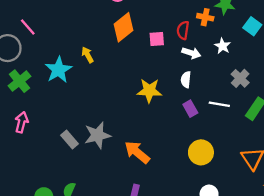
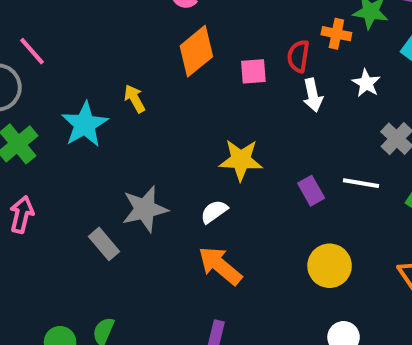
white arrow: (191, 53) -> (313, 95), turned 60
white semicircle: (186, 80) -> (214, 212), moved, turned 49
gray star: (97, 135) -> (145, 209), moved

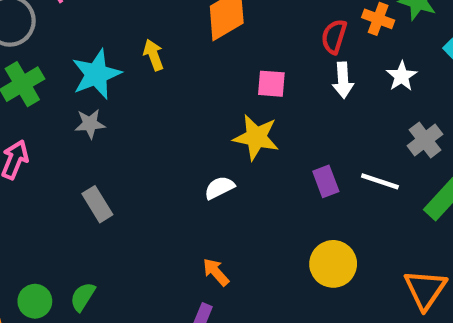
pink square: (253, 71) -> (271, 84), moved
gray star: (145, 209) -> (90, 124), moved, size x0.6
orange arrow: (220, 266) -> (216, 272), moved, size x0.6

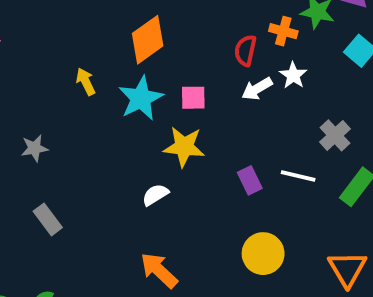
cyan star: (96, 74) -> (141, 98), moved
white star: (402, 76) -> (293, 75), moved
white arrow: (343, 80) -> (257, 89), turned 68
orange arrow: (216, 272) -> (159, 270), size x1.5

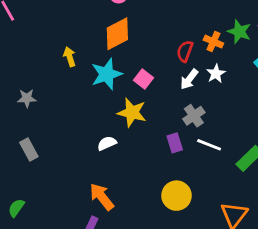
white arrow: (257, 89) -> (189, 79), turned -30
pink square: (193, 98) -> (143, 79), turned 30
gray cross: (335, 135) -> (194, 116), moved

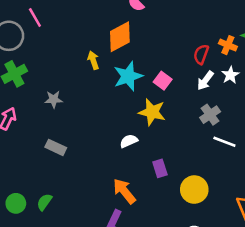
orange diamond: (117, 34) -> (120, 37), moved
purple rectangle: (175, 143) -> (160, 168), moved
gray rectangle: (29, 150) -> (56, 147), turned -36

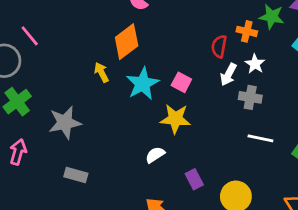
gray star: (54, 99) -> (65, 123), size x1.6
gray cross: (210, 115) -> (250, 97), moved, turned -36

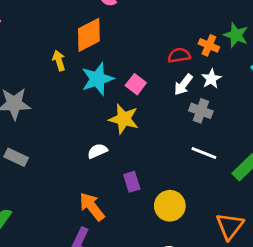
red semicircle: (219, 46) -> (179, 55), turned 60

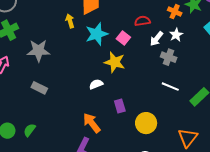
red semicircle: (179, 55) -> (142, 21), moved

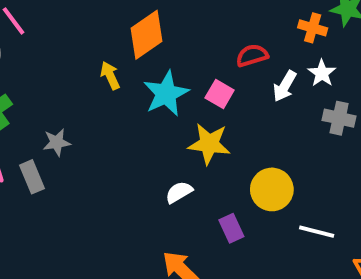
gray star: (38, 51) -> (57, 142), size x0.6
gray cross: (169, 57) -> (339, 118), moved
white line: (170, 87) -> (317, 232), moved
gray rectangle: (39, 88) -> (32, 177), moved, turned 49
yellow circle: (146, 123) -> (272, 189), moved

